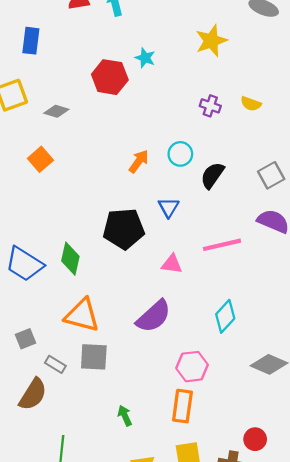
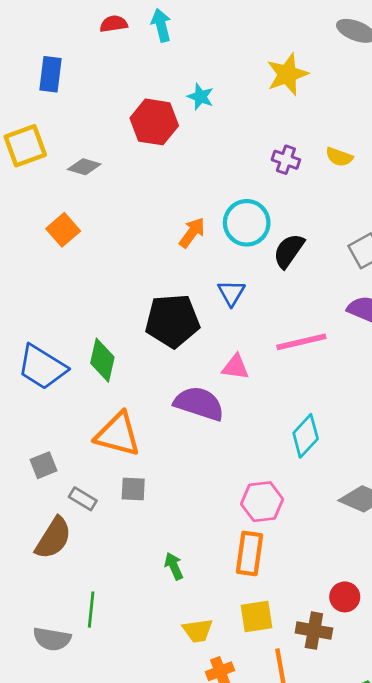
cyan circle: (180, 154) -> (247, 223), size x1.4
purple semicircle: (154, 316) -> (199, 404), moved, turned -120
gray square: (94, 357) -> (133, 489), size x0.7

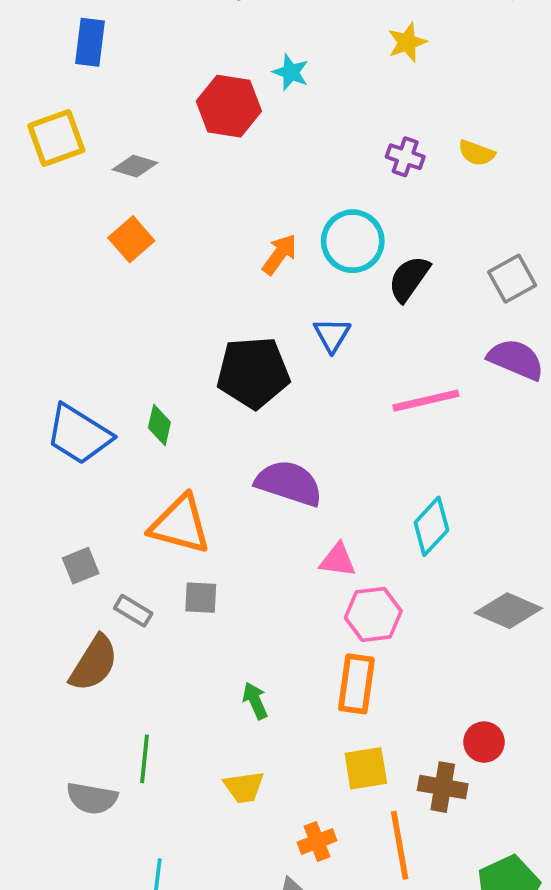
yellow star: (287, 74) -> (407, 42), size x0.7
orange square: (63, 230) -> (131, 239), moved
green diamond: (102, 360) -> (159, 425), size x0.7
pink triangle: (235, 367) -> (338, 560), moved
yellow trapezoid: (198, 631) -> (244, 787), moved

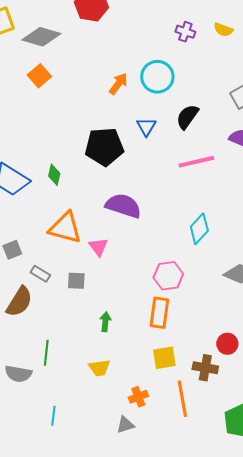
gray diamond: (135, 166) -> (41, 37), size x1.6
black semicircle: (409, 279) -> (187, 117), moved
pink triangle: (338, 560) -> (98, 247), moved, turned 45
gray square: (201, 598) -> (76, 281), moved
green arrow: (255, 701) -> (105, 322), turned 30

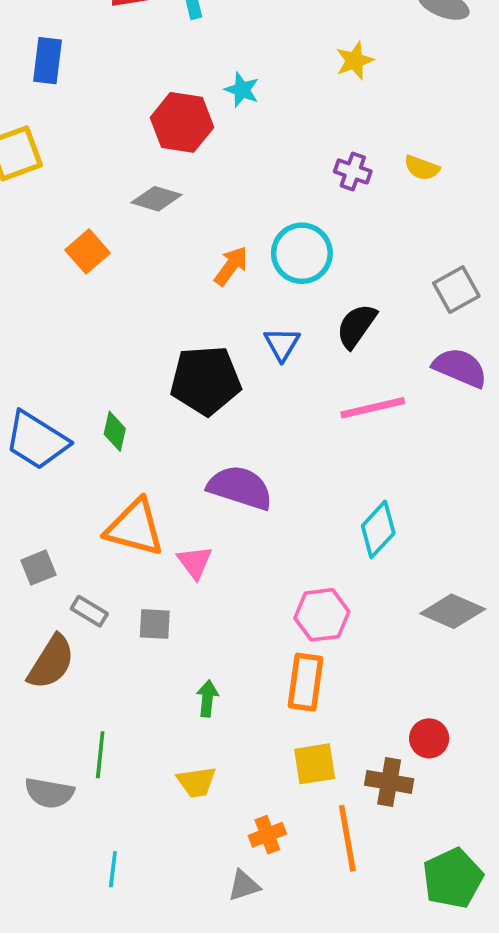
gray diamond: (41, 37) -> (157, 199), moved, size x0.7

